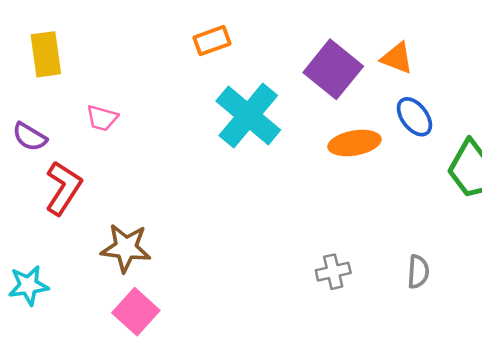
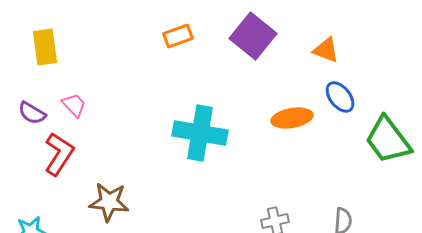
purple square: (333, 69) -> (253, 36), moved
cyan cross: (248, 116) -> (200, 133), moved, turned -30
pink trapezoid: (102, 118) -> (74, 105), moved, turned -148

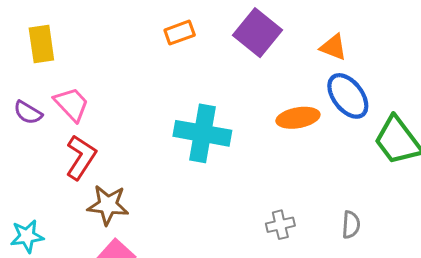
blue ellipse: (340, 97) -> (348, 96), size x1.4
pink trapezoid: (74, 105) -> (72, 104), size x1.4
red L-shape: (59, 154) -> (81, 157), moved

